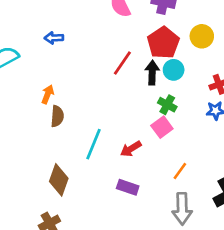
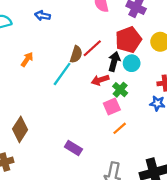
brown semicircle: (57, 116) -> (76, 54), moved
cyan line: (93, 144) -> (62, 74), moved
red arrow: (131, 149) -> (100, 80), moved
orange line: (180, 171) -> (120, 128), moved

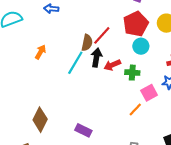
black arrow: (114, 61) -> (96, 58), moved
green cross: (120, 90) -> (132, 73), turned -32
pink square: (112, 107) -> (149, 93), moved
purple rectangle: (73, 148) -> (83, 130), moved

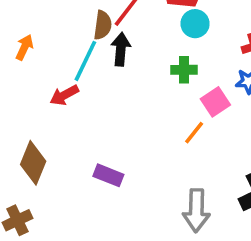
red arrow: (112, 65) -> (64, 95), moved

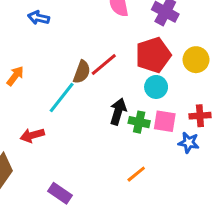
black arrow: (121, 49) -> (118, 112), moved
red arrow: (64, 95) -> (32, 135), moved
pink square: (215, 102) -> (165, 121), moved, turned 30

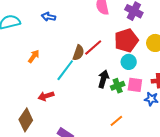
green cross: (139, 122) -> (118, 86), turned -32

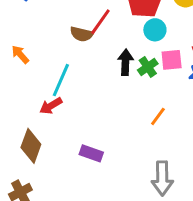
brown semicircle: (78, 53) -> (82, 34), turned 98
orange arrow: (34, 56) -> (20, 54), turned -64
cyan line: (65, 70) -> (61, 80), moved

